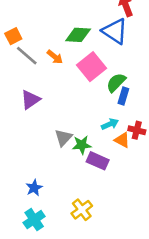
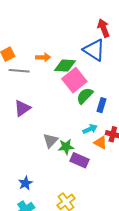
green diamond: (78, 35) -> (65, 66), moved
gray line: (27, 56) -> (19, 71), turned -36
orange arrow: (55, 57) -> (43, 57), moved, turned -40
green semicircle: (116, 83) -> (85, 96), moved

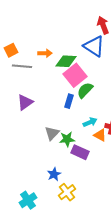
blue rectangle: (101, 105) -> (69, 101), moved
blue star: (25, 183) -> (54, 174), moved

